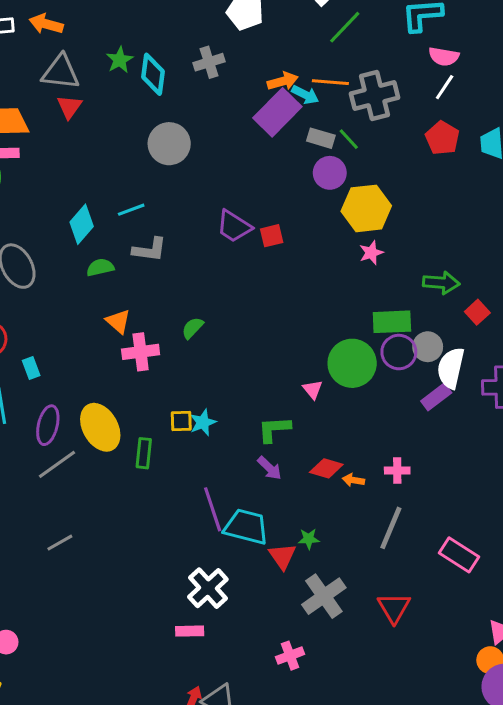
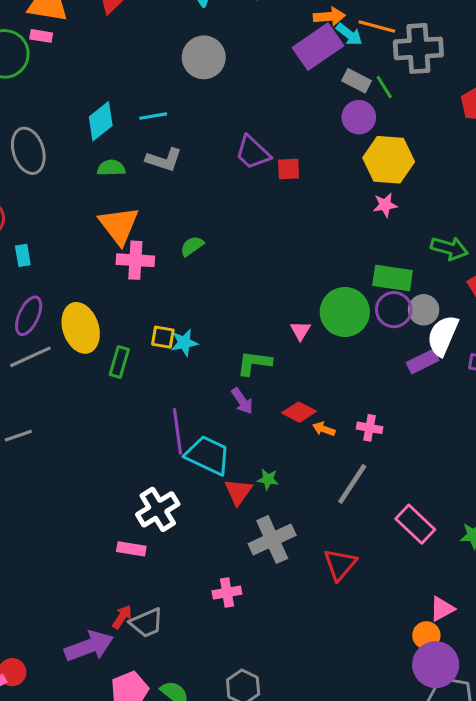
orange triangle: (118, 321) -> (119, 225), size x1.6

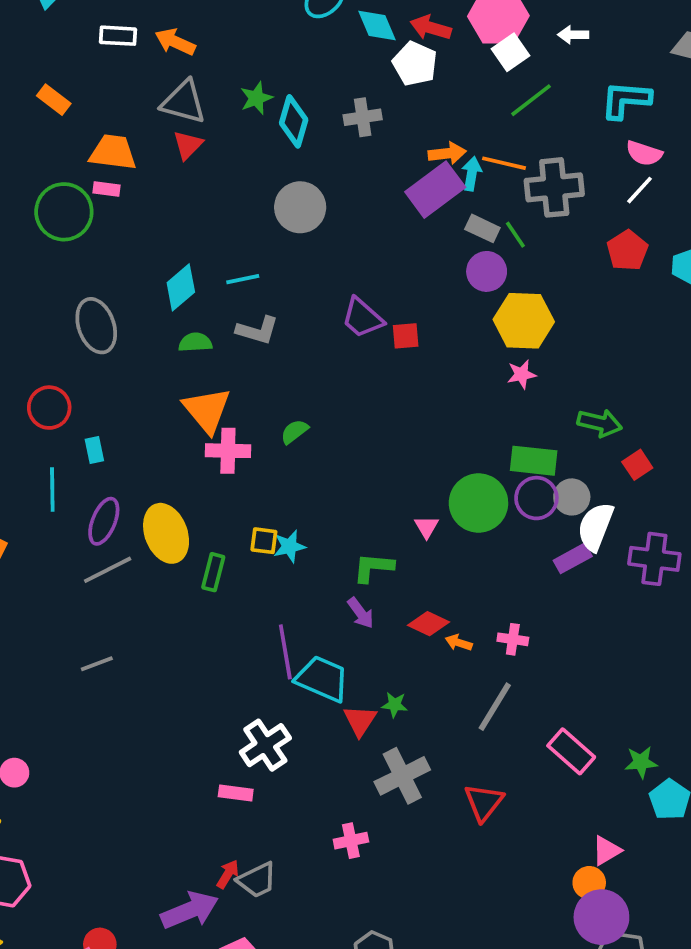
cyan arrow: (349, 34) -> (472, 174), turned -116

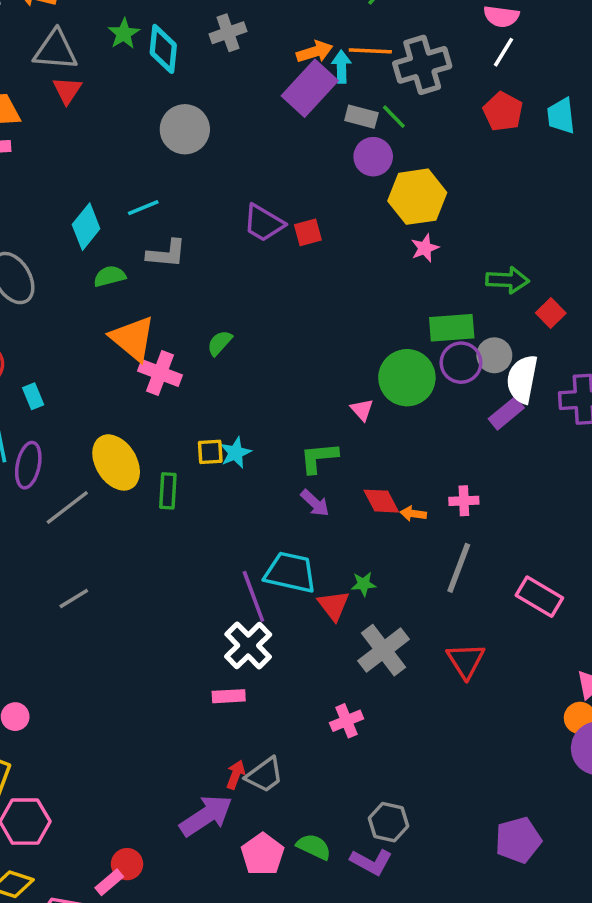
pink cross: (228, 451) -> (160, 373), turned 30
purple ellipse: (104, 521) -> (28, 465), moved
red diamond: (429, 624) -> (381, 501), turned 48
purple line: (285, 652) -> (253, 596), moved

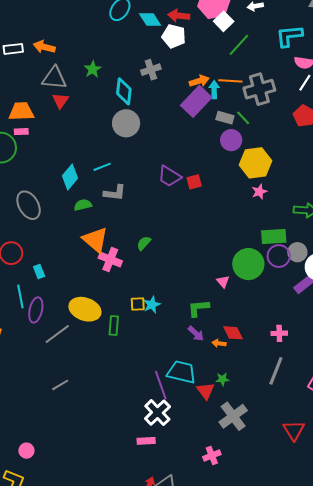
cyan diamond: (163, 49) -> (124, 91), moved
yellow ellipse: (116, 462) -> (85, 309), turned -40
orange arrow: (413, 514) -> (219, 343), moved
red triangle: (466, 661) -> (294, 430), moved

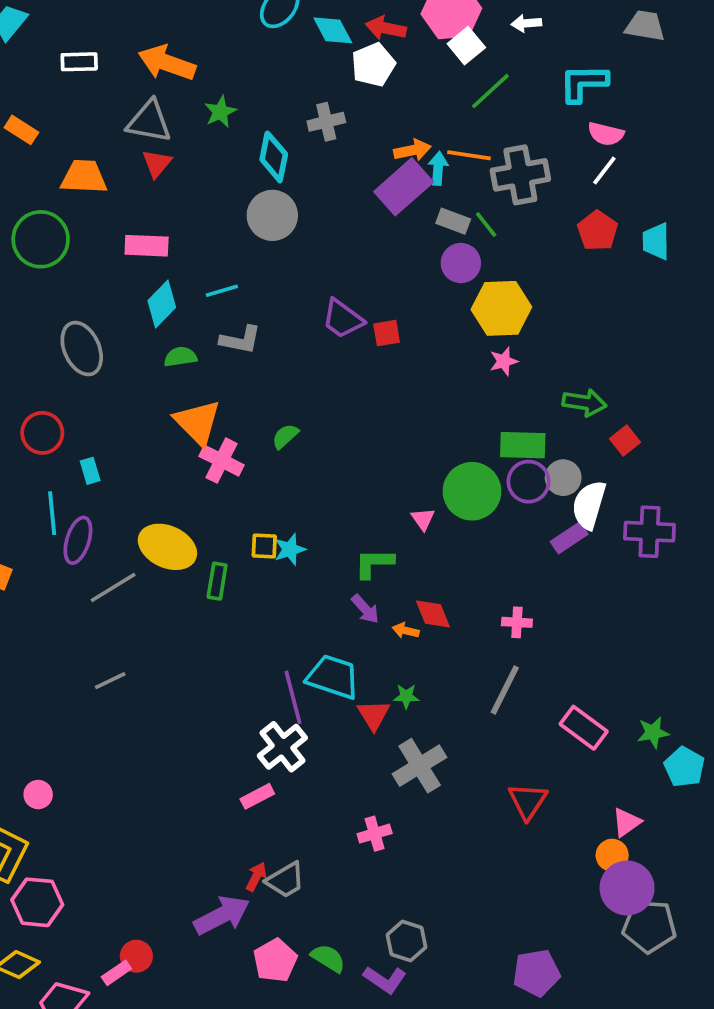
white pentagon: (174, 36) -> (373, 65), turned 30
orange arrow: (44, 47) -> (167, 63), moved, size x1.4
pink rectangle: (21, 132) -> (147, 246), moved, size x1.6
pink rectangle: (146, 441) -> (257, 796), turned -30

